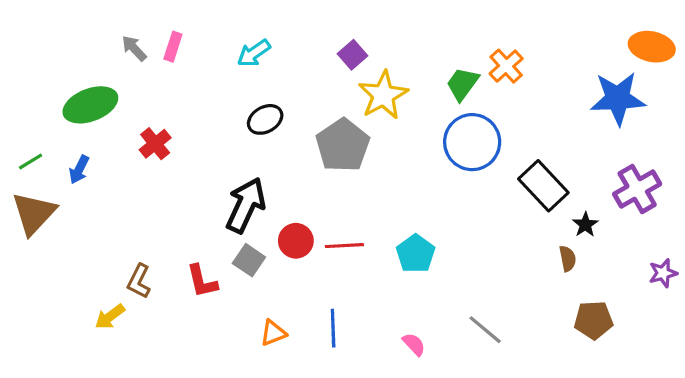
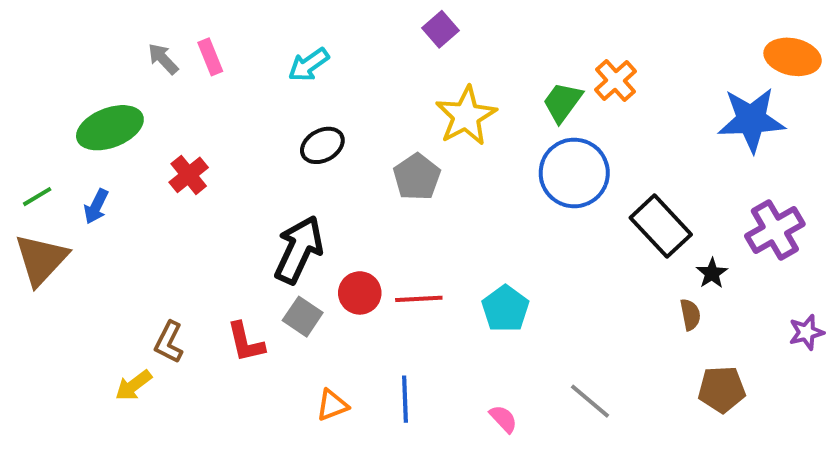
pink rectangle: (173, 47) -> (210, 57), turned -40
purple square: (352, 55) -> (440, 29), moved
gray pentagon: (343, 145) -> (417, 177), size x0.7

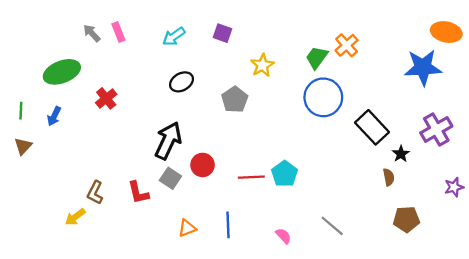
purple square: (440, 29) -> (222, 33), moved, turned -30
yellow star: (466, 116) -> (262, 65), size x0.7
green line: (37, 197) -> (21, 111), turned -56
brown triangle: (41, 260) -> (23, 146), size x0.6
red line: (419, 299) -> (251, 177), moved

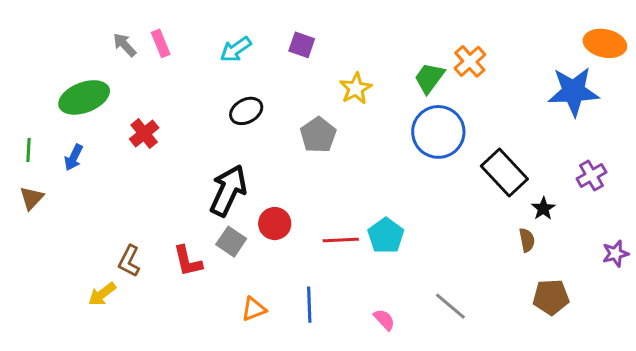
purple cross: (436, 130) -> (591, 176), size x0.7

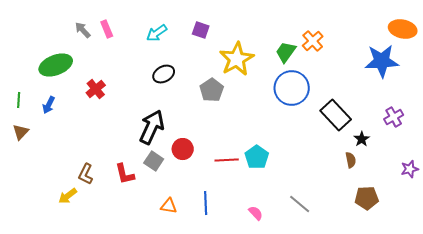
yellow star: (356, 88) -> (237, 59), size x1.6
orange triangle: (254, 309) -> (169, 206), turned 30

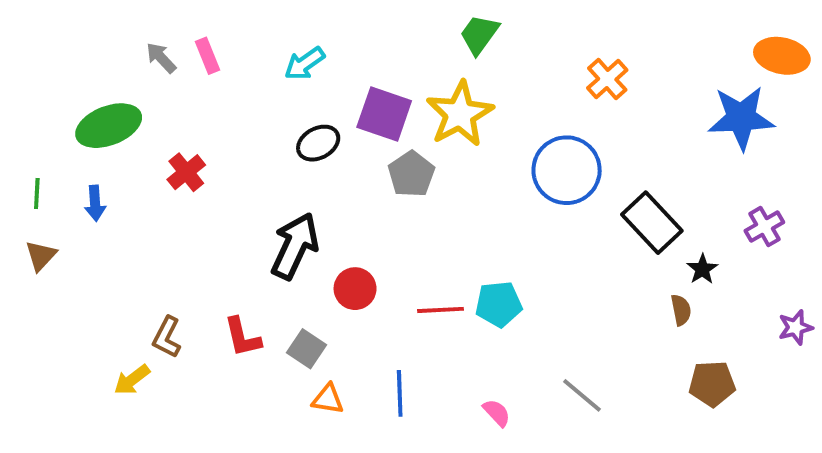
purple square: (201, 30) -> (384, 114), moved, size x1.6
green trapezoid: (286, 52) -> (479, 34), moved
blue arrow: (49, 105) -> (95, 203), turned -30
cyan pentagon: (257, 157) -> (499, 304), turned 30
gray square: (154, 161) -> (307, 349), moved

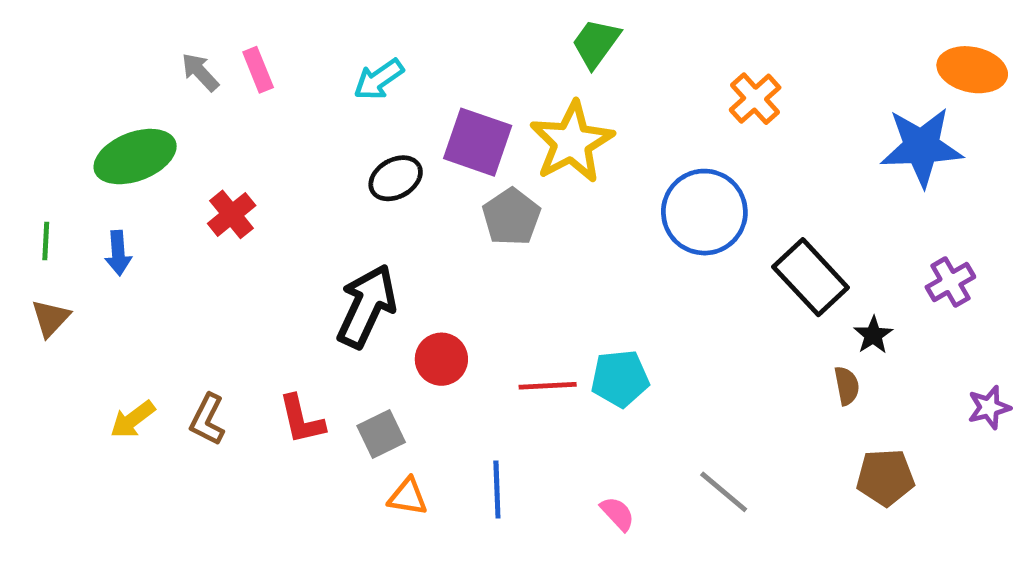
gray square: (307, 349) -> (381, 434), turned 30
yellow arrow: (132, 380) -> (133, 420), moved

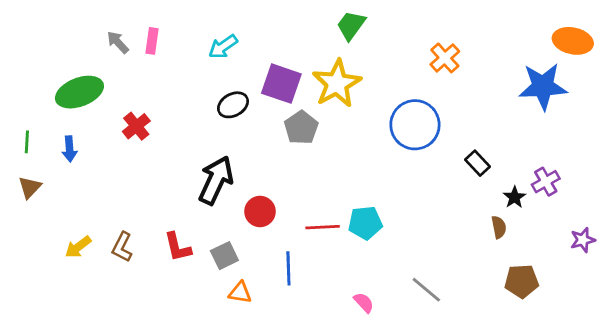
pink rectangle: (258, 70) -> (152, 41), turned 30
black rectangle: (811, 277) -> (478, 163), size x0.6
purple cross: (950, 282) -> (546, 182), moved
blue line: (497, 489) -> (288, 268), moved

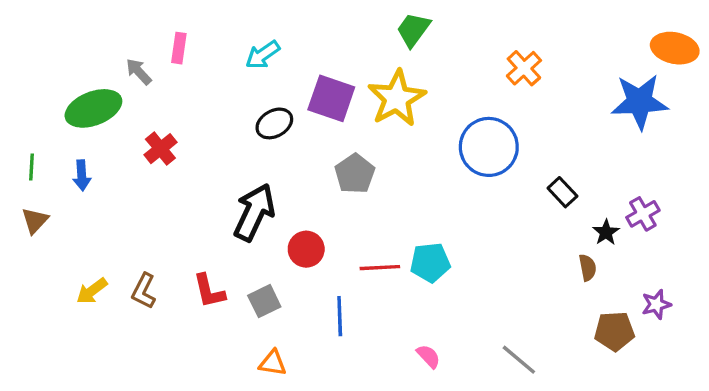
gray arrow: (118, 42) -> (139, 72), moved
gray pentagon: (301, 128) -> (355, 174), moved
purple star: (583, 240) -> (656, 304), moved
gray line: (426, 290) -> (519, 360), moved
orange triangle: (240, 293) -> (273, 363), moved

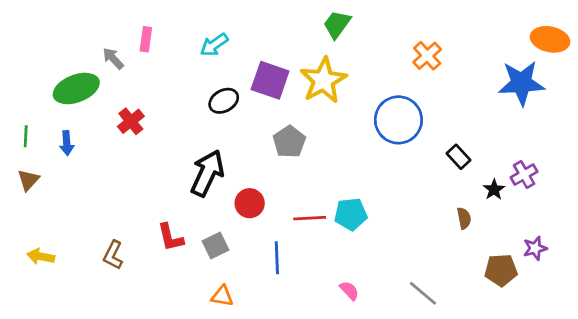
brown semicircle: (588, 268) -> (464, 218), moved
yellow arrow: (92, 291) -> (41, 256), moved, turned 48
brown L-shape: (144, 291) -> (113, 255), moved

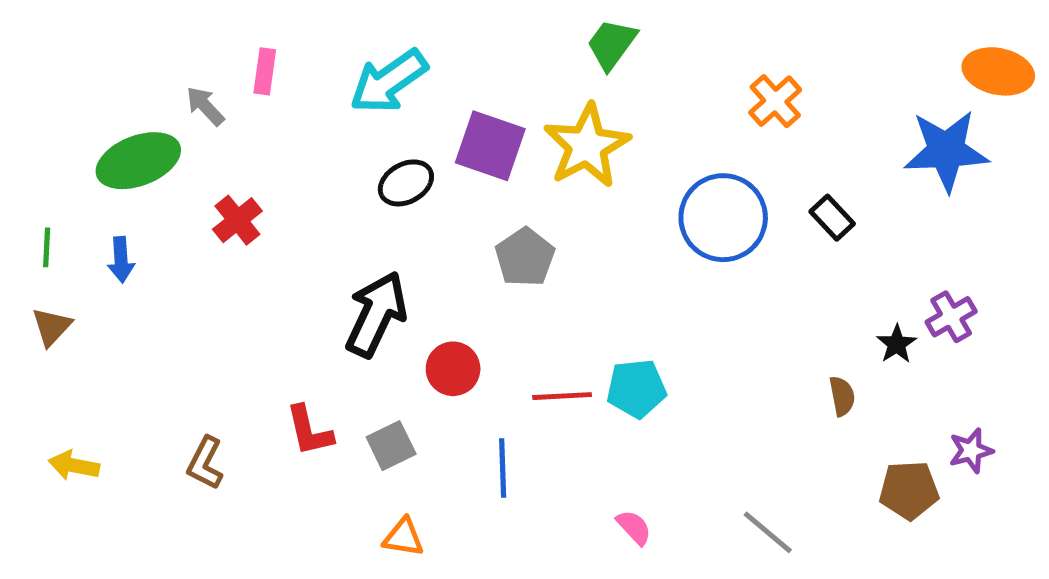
cyan arrow: (214, 45) -> (389, 81), size x1.5
black rectangle: (459, 157) -> (832, 218), moved

